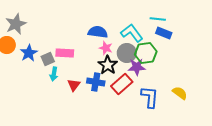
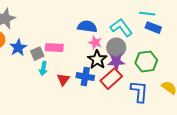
green hexagon: (146, 53) -> (146, 62), moved
purple star: (137, 67) -> (116, 62), moved

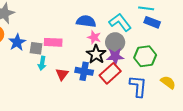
gray square: (37, 54) -> (36, 48), turned 32

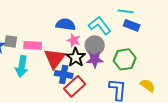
gray square: (36, 48) -> (11, 41), moved
cyan arrow: (42, 63) -> (22, 66), size x1.5
red rectangle: (110, 73) -> (75, 86), moved
red triangle: (62, 74) -> (55, 58), moved, size x1.6

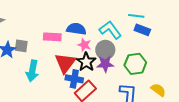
pink rectangle: (33, 45) -> (52, 37), moved

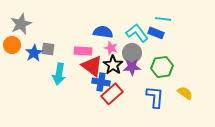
blue rectangle: (142, 30) -> (156, 33), moved
pink rectangle: (52, 37) -> (83, 51), moved
red triangle: (65, 63) -> (92, 66), turned -30

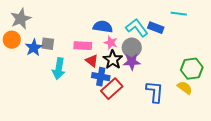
cyan line: (163, 19) -> (179, 14), moved
red triangle: (92, 66) -> (92, 61), size x0.6
green hexagon: (162, 67) -> (192, 69), moved

